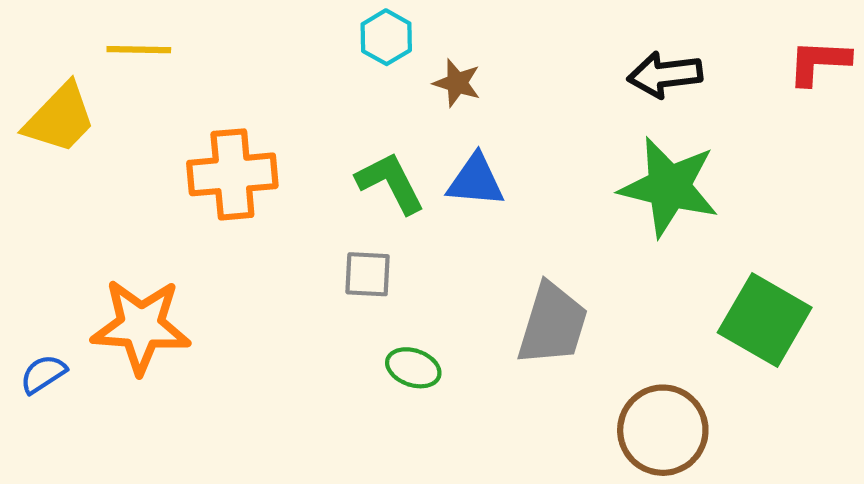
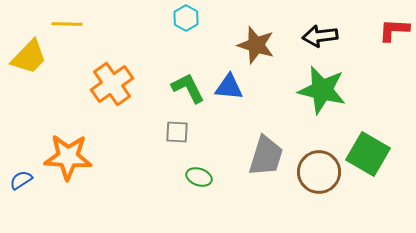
brown star: (457, 83) -> (256, 45), moved, size x1.6
orange cross: (232, 174) -> (112, 84), turned -30
brown circle: (663, 430) -> (319, 172), moved

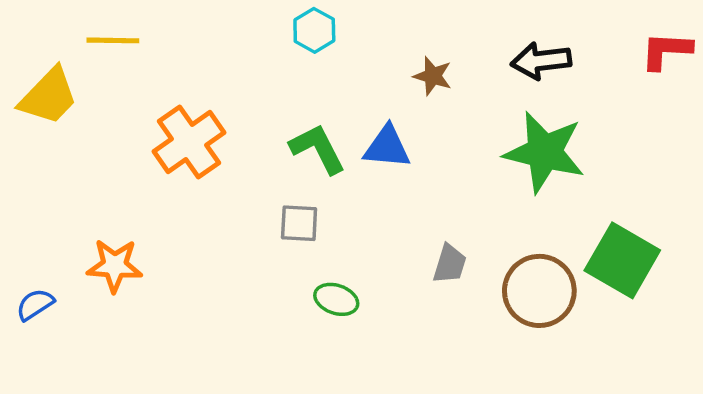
brown star: (256, 45) -> (433, 76), size x0.6
gray trapezoid: (266, 156) -> (450, 264), size x0.6
orange star: (68, 157) -> (115, 266), size x0.7

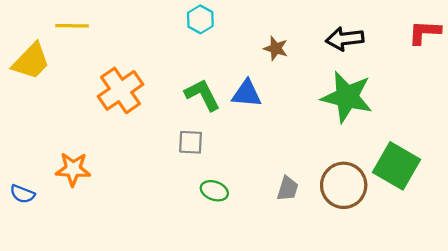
gray trapezoid: (450, 264) -> (288, 189), moved
blue semicircle: (35, 304) -> (22, 194), turned -125

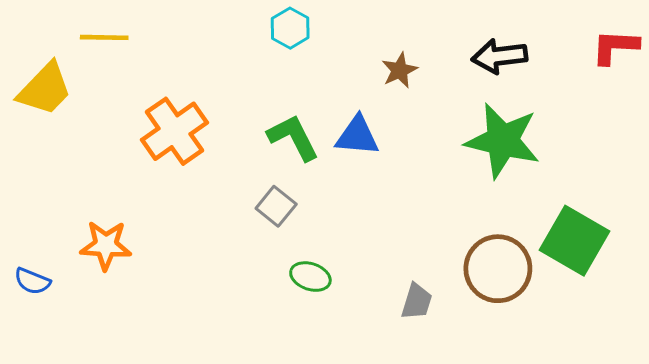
brown star: (276, 48) -> (400, 70), turned 30
gray square: (191, 142) -> (276, 206), turned 36
gray trapezoid: (288, 189) -> (417, 302), moved

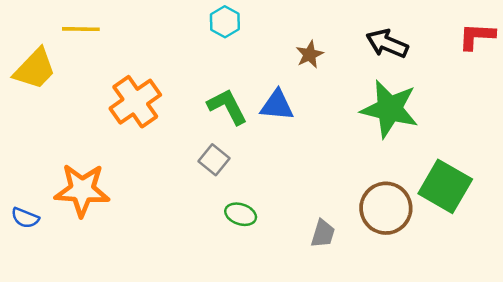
black arrow: (500, 56) -> (387, 44), turned 30
orange star: (106, 245) -> (82, 190), size x1.4

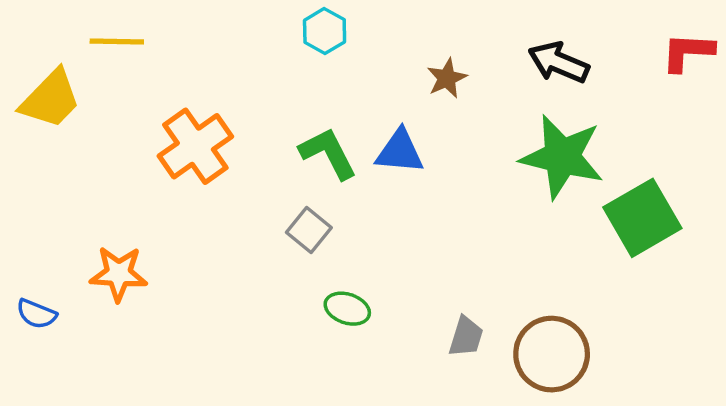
green square: (445, 186) -> (642, 218), moved, turned 30
orange star: (82, 190) -> (119, 274), size x0.7
brown circle: (386, 208) -> (552, 354), moved

